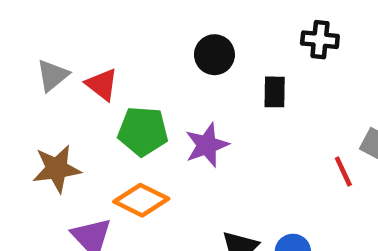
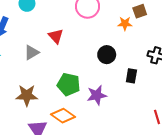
red triangle: (102, 84) -> (56, 36), moved

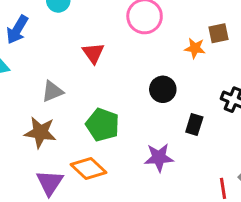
gray triangle: (32, 53) -> (52, 91), moved
purple star: (97, 95) -> (159, 158), moved

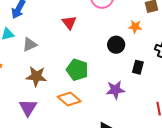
orange star: (195, 48) -> (135, 27), moved
gray triangle: (52, 91) -> (30, 45), moved
purple triangle: (50, 183) -> (28, 108), moved

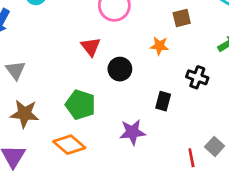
red triangle: (69, 23) -> (91, 47), moved
gray triangle: (30, 45) -> (15, 70), turned -42
black circle: (116, 45) -> (120, 69), moved

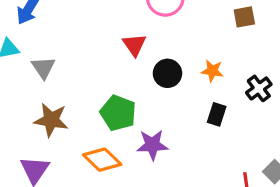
orange star: (159, 46) -> (212, 71), moved
black cross: (197, 77) -> (259, 88), turned 30
purple star: (132, 132) -> (152, 145), moved

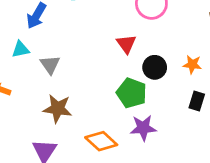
green pentagon: (118, 113) -> (132, 93), moved

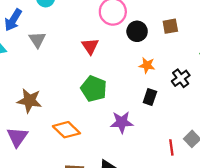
gray triangle: (50, 65) -> (37, 40), moved
black circle: (155, 67) -> (137, 31), moved
purple star: (143, 128) -> (122, 122), moved

